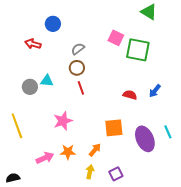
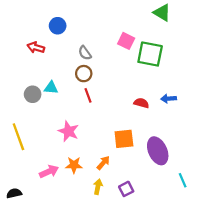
gray semicircle: (78, 49) -> (85, 53), turned -88
blue arrow: (155, 91) -> (169, 99), turned 48
pink star: (63, 121) -> (68, 131), turned -30
cyan line: (168, 132) -> (183, 180), moved

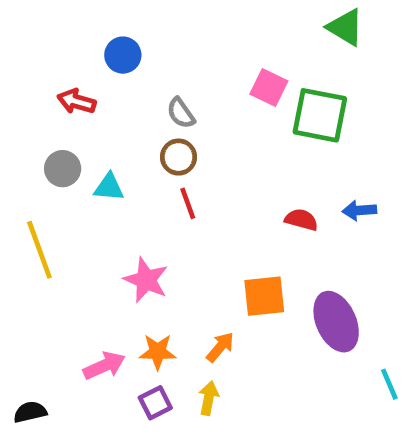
gray circle: (33, 94) -> (63, 169), moved
yellow line: (18, 137) -> (39, 250), moved
purple square: (126, 189) -> (155, 403), moved

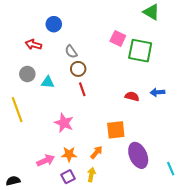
gray semicircle: (181, 113) -> (71, 52), moved
purple ellipse: (336, 322) -> (138, 155), moved

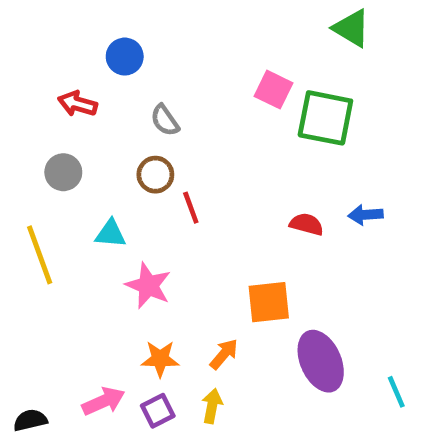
brown circle: (78, 69) -> (155, 175), moved
cyan triangle: (48, 82) -> (111, 234), moved
pink arrow: (46, 160) -> (103, 401), moved

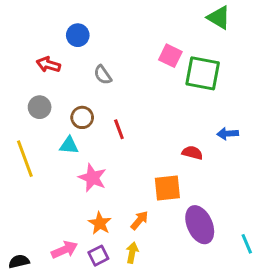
brown circle: (155, 175) -> (82, 117), moved
red semicircle: (307, 224) -> (192, 153), moved
orange star: (160, 359) -> (100, 223), turned 30

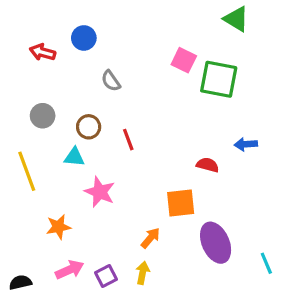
red arrow: (48, 65) -> (43, 52), moved
orange star: (100, 223) -> (58, 227), moved, turned 30

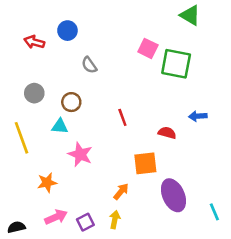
red line: (128, 140) -> (122, 117), moved

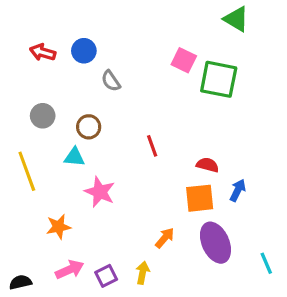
blue circle: (67, 31) -> (84, 51), moved
blue arrow: (198, 116) -> (238, 190), moved, turned 120
orange square: (145, 163) -> (200, 198), moved
orange arrow: (121, 191) -> (165, 238), moved

